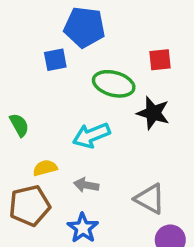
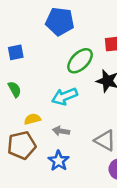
blue square: (55, 60) -> (16, 52), moved
green ellipse: (114, 84) -> (80, 61), turned -60

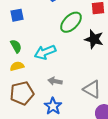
cyan arrow: (65, 96) -> (45, 52), moved
yellow semicircle: (32, 119) -> (17, 66), moved

